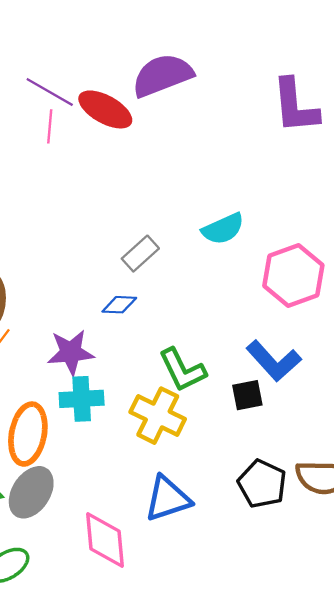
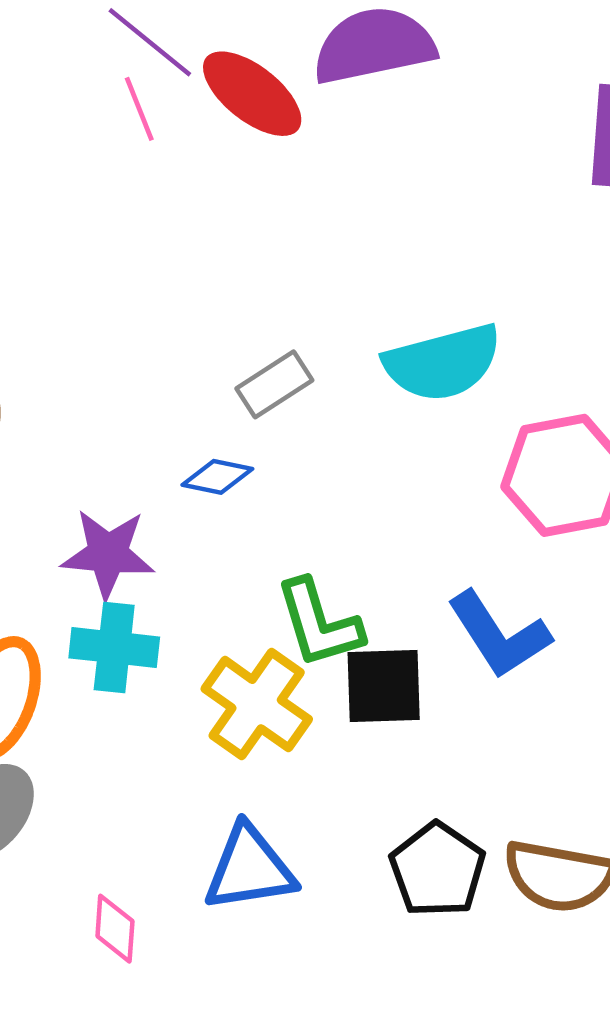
pink line: (50, 126) -> (139, 109), turned -36
cyan semicircle: (223, 229) -> (443, 363), size x1.4
black square: (247, 395) -> (384, 686), moved, size x1.4
pink diamond: (105, 540) -> (115, 929), size x0.6

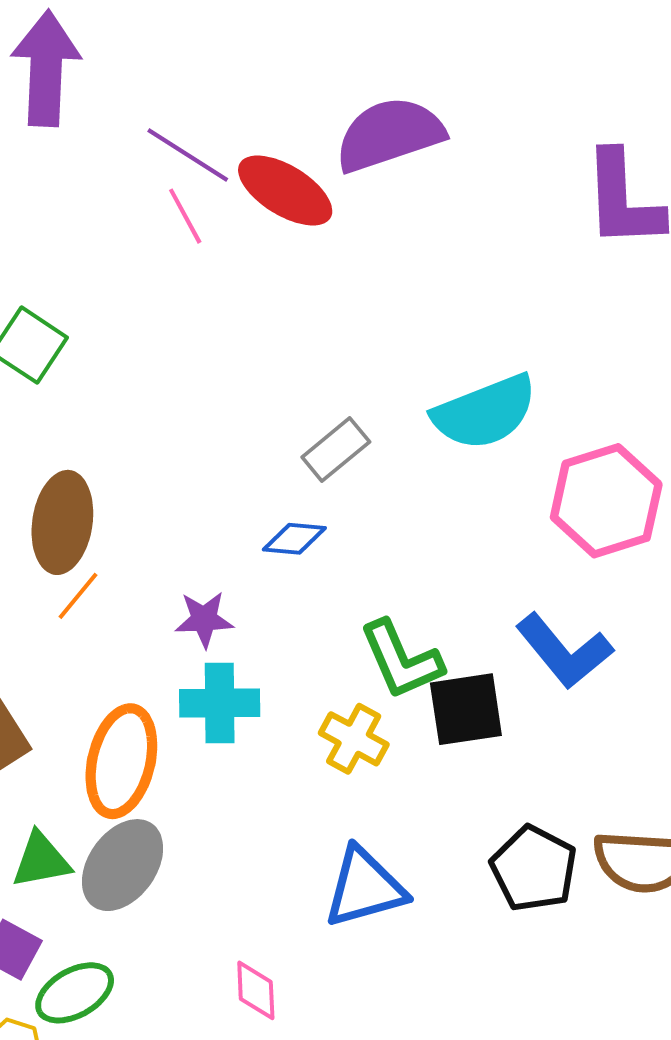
purple star: (108, 554) -> (204, 619), size x0.7
yellow cross: (257, 704) -> (354, 739), size x0.7
pink diamond: (115, 929) -> (256, 990), moved

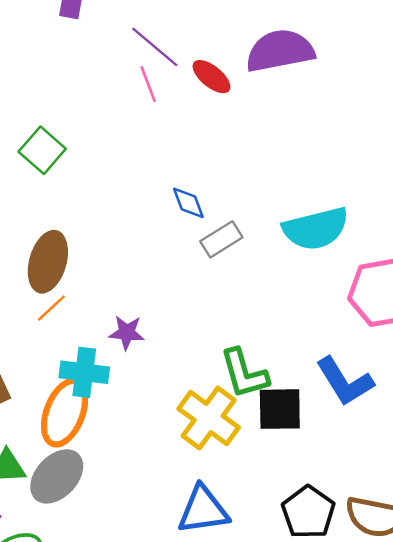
red ellipse: (285, 191) -> (211, 77), size x0.7
blue diamond: (294, 539) -> (188, 203), moved, turned 57
cyan cross: (220, 703) -> (84, 372), moved
yellow cross: (354, 739) -> (209, 418), size x1.5

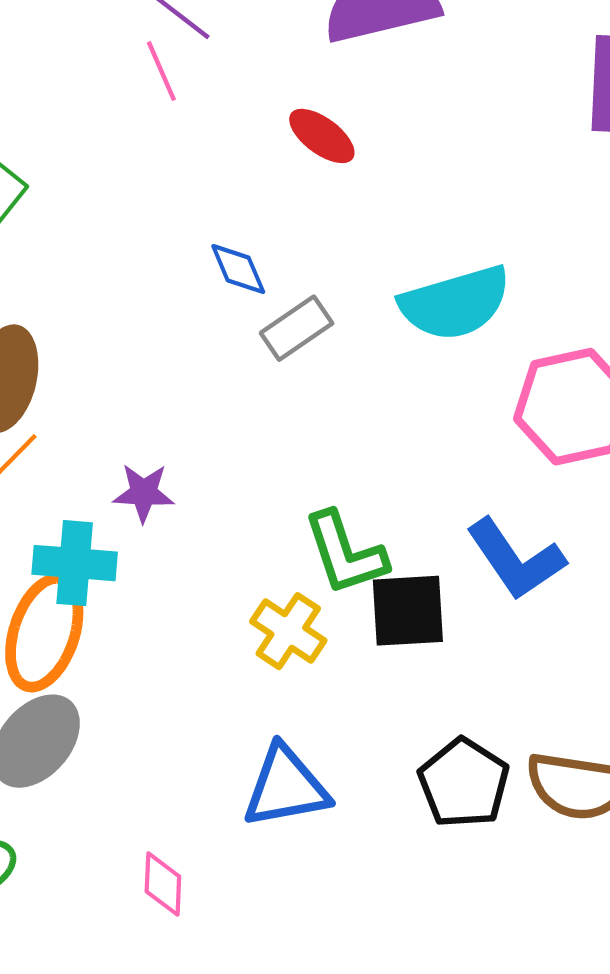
red ellipse: (211, 77) -> (322, 136), moved
yellow cross: (209, 418) -> (288, 631), size x0.7

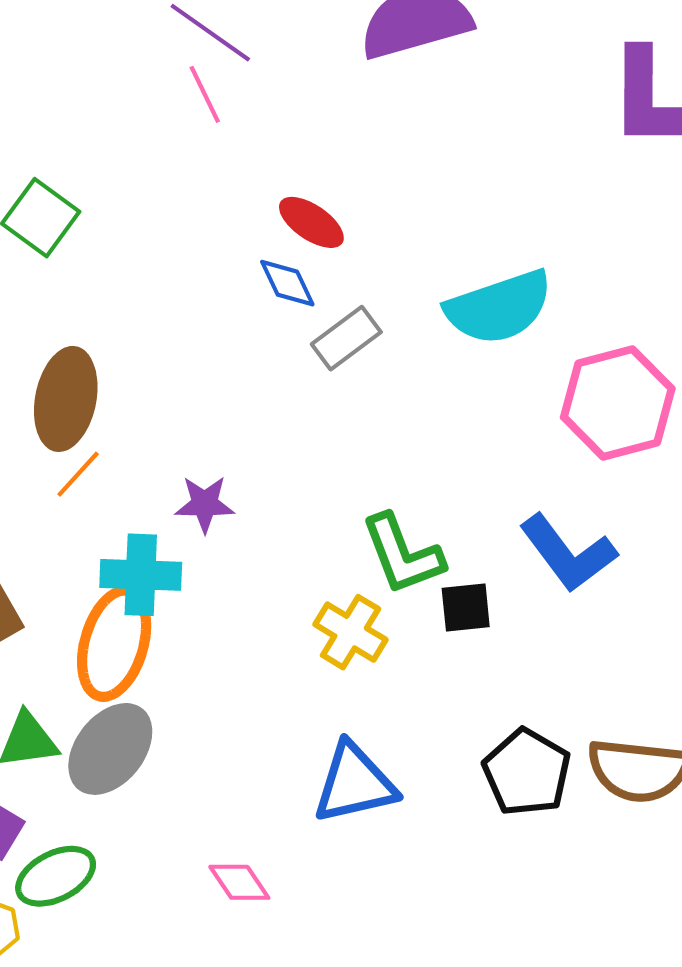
red ellipse: (322, 136) -> (311, 222), moved
black square: (408, 611) -> (466, 608), size x0.7
pink diamond: (163, 884) -> (239, 882), turned -34

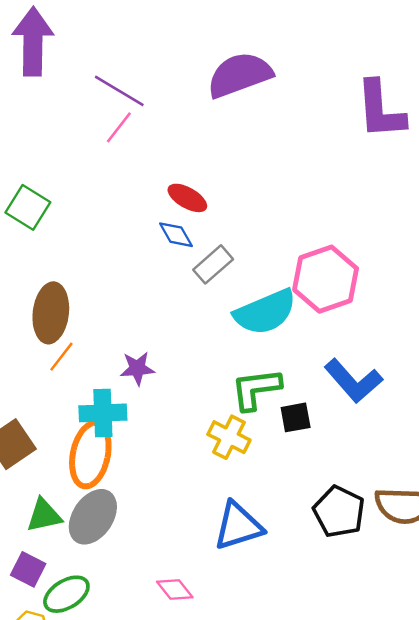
pink line: (205, 94) -> (119, 127), turned 68
cyan semicircle: (499, 307) -> (265, 312), moved
pink hexagon: (618, 403) -> (326, 279), moved
green L-shape: (402, 554) -> (256, 389), turned 108

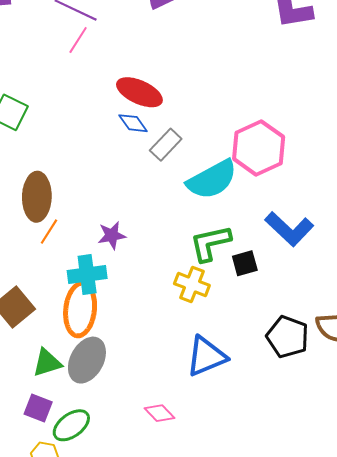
red ellipse: (187, 198) -> (139, 92), size x1.4

